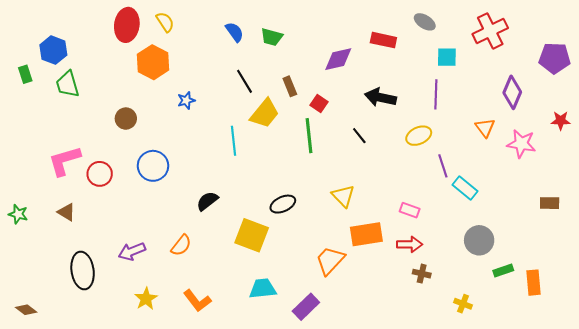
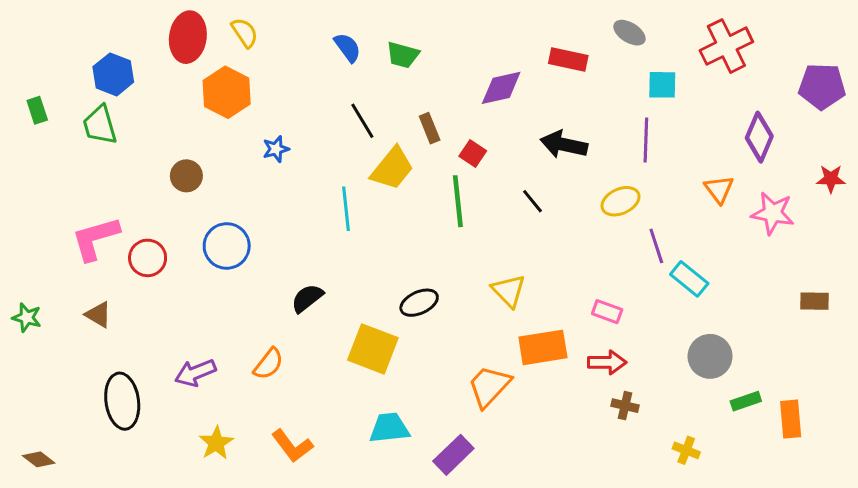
blue hexagon: (53, 50) -> (113, 74), moved

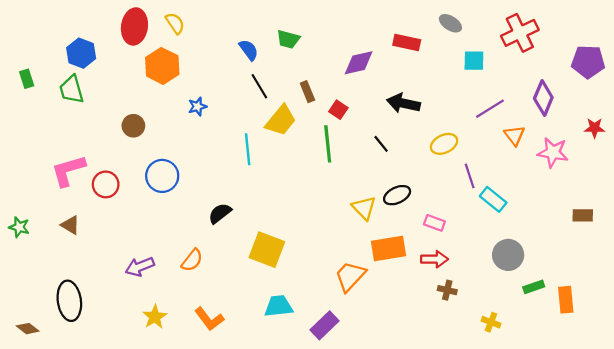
blue semicircle: (347, 48) -> (249, 50), moved
purple line: (646, 140) -> (490, 109), moved, turned 56
black ellipse: (419, 303) -> (397, 195), moved
black ellipse: (122, 401) -> (69, 301), moved

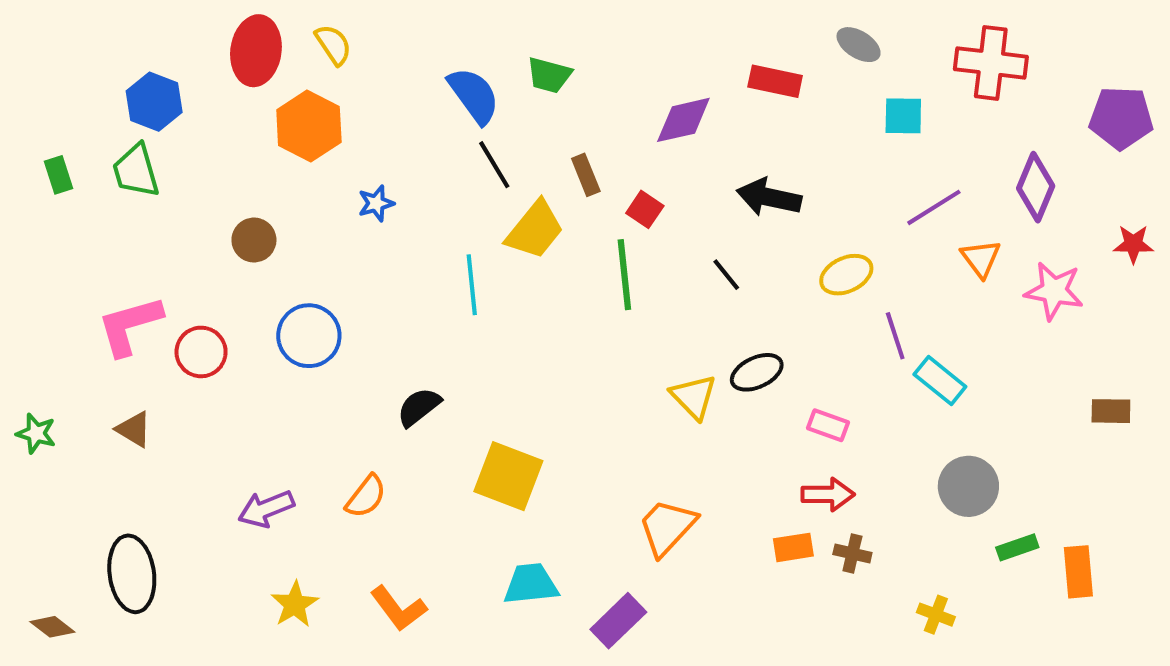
red cross: (520, 33) -> (991, 63), turned 33
blue semicircle: (249, 50) -> (474, 95), size x1.4
green rectangle: (27, 79) -> (59, 175), moved
orange rectangle: (389, 248) -> (793, 547), moved, size x0.6

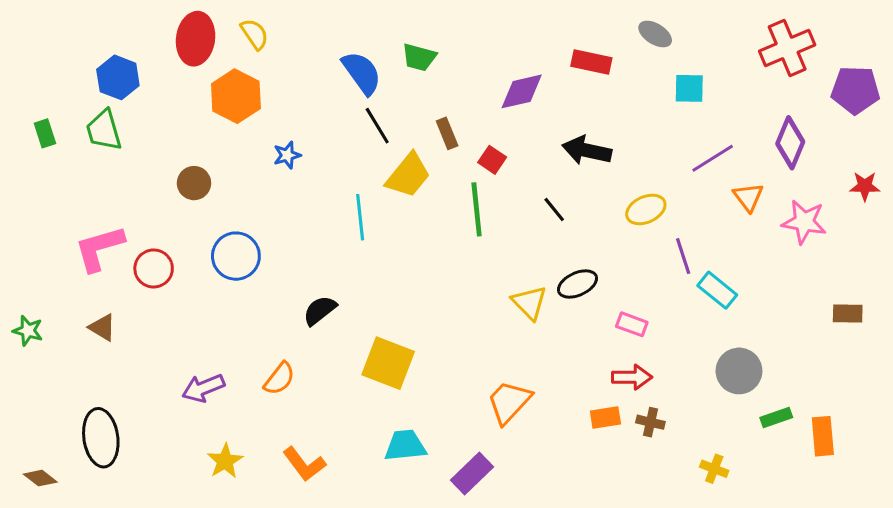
red cross: (991, 63) -> (787, 48), moved, turned -30

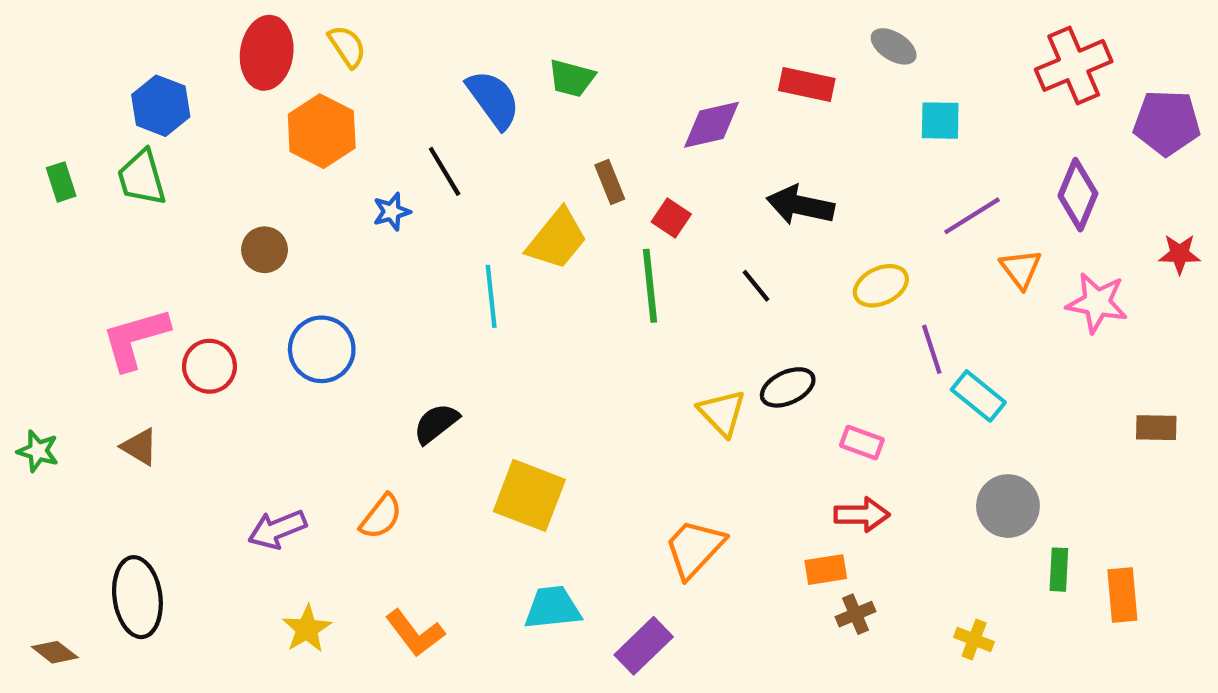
black line: (377, 126) -> (445, 171), moved
green rectangle: (776, 418) -> (1059, 570), turned -68
brown cross: (650, 422) -> (855, 614), moved, turned -36

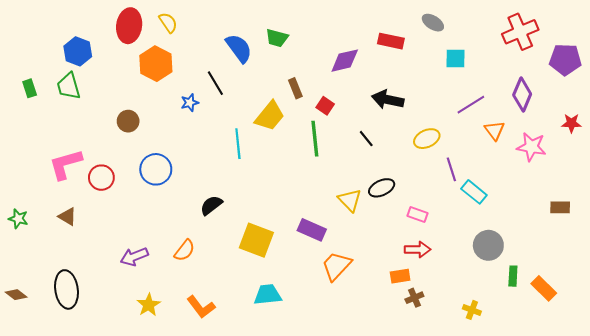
orange rectangle: (1122, 595) -> (544, 288), turned -40
purple rectangle: (644, 646) -> (312, 230), moved, turned 68
brown diamond: (55, 652) -> (16, 295), moved

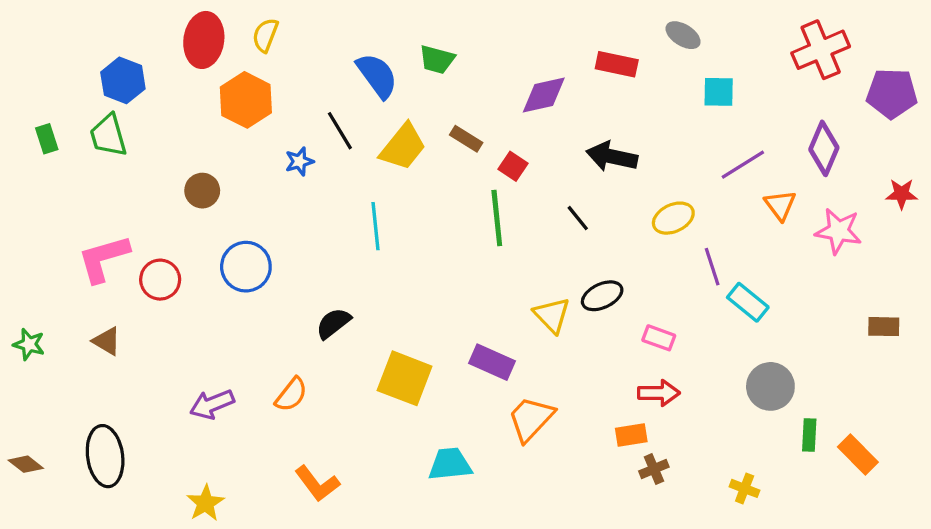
yellow semicircle: (168, 23) -> (265, 35), turned -125
brown rectangle: (295, 88) -> (466, 139), turned -36
yellow trapezoid: (270, 116) -> (403, 147), moved
cyan trapezoid: (268, 295) -> (450, 464), moved
yellow star: (149, 305) -> (205, 503), moved

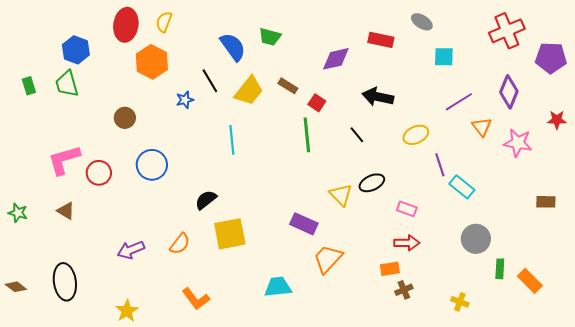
yellow square: (405, 378) -> (230, 234), moved, turned -32

